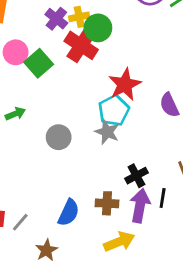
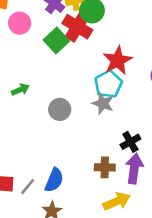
pink circle: (16, 52) -> (20, 23), moved
green square: (39, 63) -> (56, 40), moved
blue semicircle: (69, 213) -> (54, 180), moved

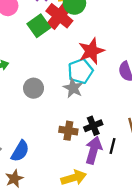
brown cross: (105, 167) -> (68, 131), moved

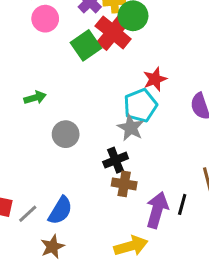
red star: (91, 51) -> (155, 79), size x0.7
gray circle: (34, 88) -> (66, 134), moved
black cross: (93, 126) -> (116, 160), moved

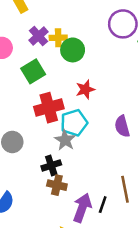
red cross: (113, 32) -> (49, 108), moved, turned 32
red star: (155, 79) -> (85, 89), moved

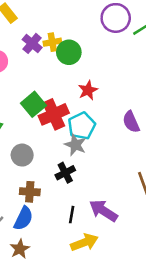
green square: (33, 71) -> (33, 104), moved
brown cross: (57, 185) -> (30, 192), moved
black line: (103, 205) -> (72, 215), moved
purple arrow: (82, 208) -> (103, 211), turned -68

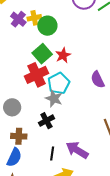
green square: (33, 104) -> (42, 54), moved

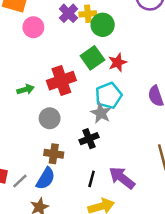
red cross: (36, 75) -> (61, 81), moved

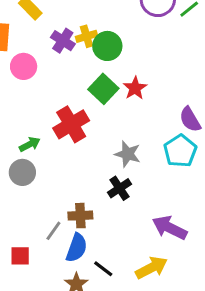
cyan pentagon: (109, 96) -> (180, 151), moved
gray circle: (50, 118) -> (22, 172), moved
black line: (92, 179) -> (103, 269), moved, turned -56
gray line: (20, 181) -> (53, 231), moved

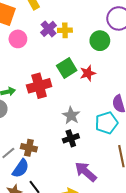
green circle: (107, 46) -> (100, 41), moved
black cross: (120, 188) -> (71, 138), moved

